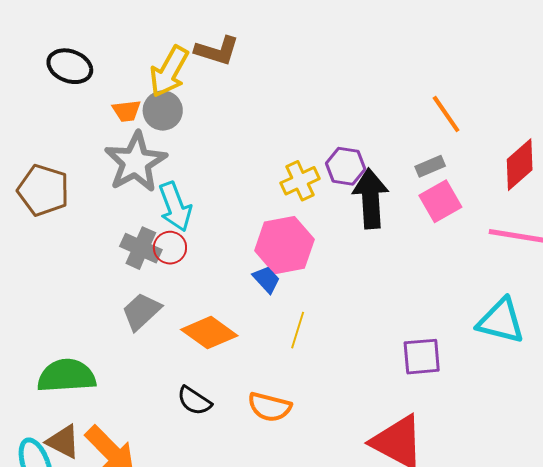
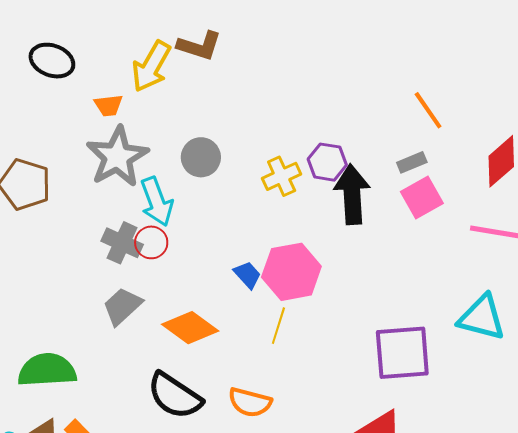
gray circle: (163, 111) -> (201, 157), moved
pink hexagon: (284, 245) -> (291, 272), moved
purple square: (422, 357) -> (402, 353), size x1.5
black semicircle: (194, 401) -> (175, 396), size x1.6

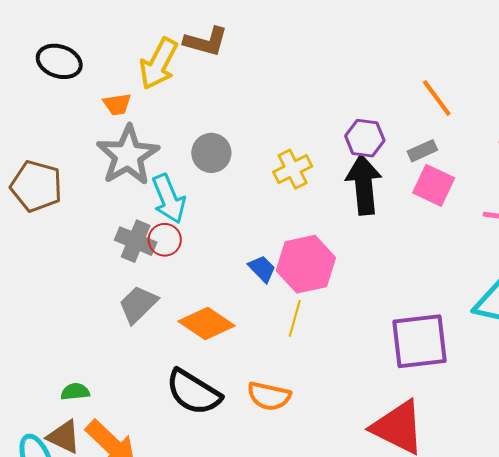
purple hexagon: (327, 162) -> (365, 138), moved
pink square: (422, 198) -> (434, 185), turned -33
green semicircle: (47, 370) -> (75, 392), moved, size x0.5

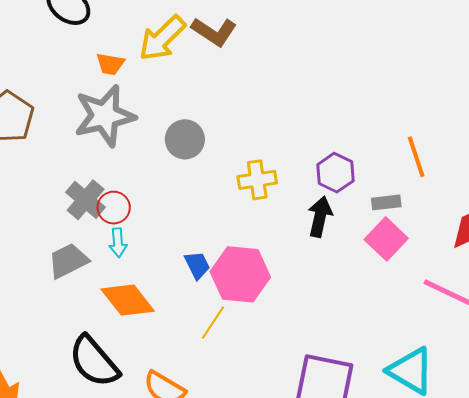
black arrow: (364, 185) -> (320, 217), size x0.7
cyan arrow: (169, 199) -> (118, 243), moved, size x0.6

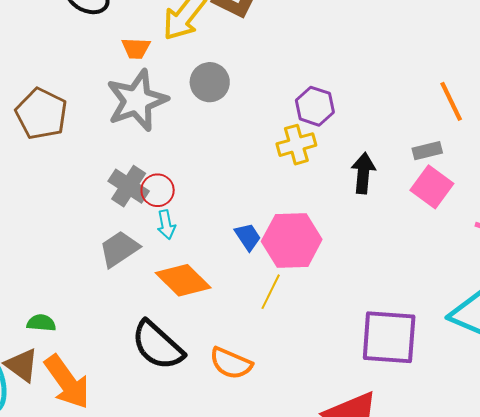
gray circle: (185, 139) -> (210, 82), moved
purple hexagon: (335, 173) -> (315, 106), moved

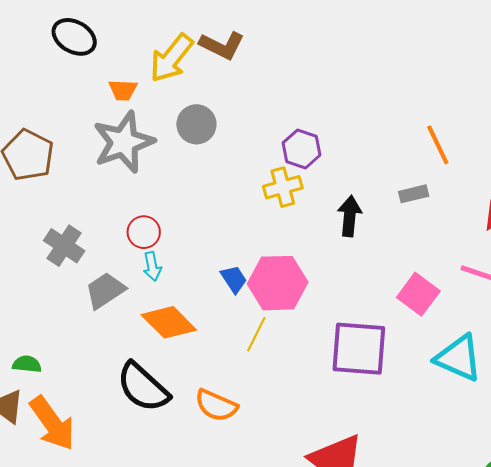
gray cross: (129, 186) -> (64, 246), moved
pink square: (432, 187) -> (418, 294), moved
purple square: (389, 337) -> (359, 349), moved

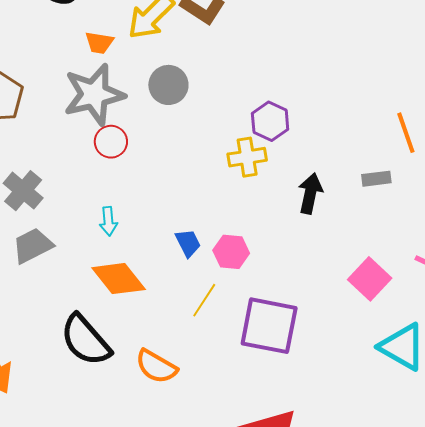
red circle: (144, 232) -> (111, 142), moved
pink hexagon: (278, 283) -> (231, 252), size x0.6
gray trapezoid: (105, 290) -> (33, 246), moved
purple square: (359, 349) -> (269, 326), moved

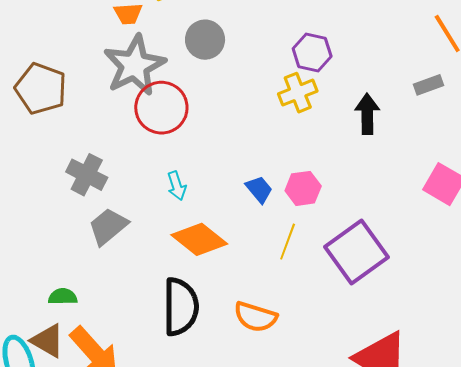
red circle: (111, 142) -> (161, 108), size x1.6
purple square: (269, 326) -> (356, 252), turned -34
black semicircle: (86, 340) -> (181, 307), turned -126

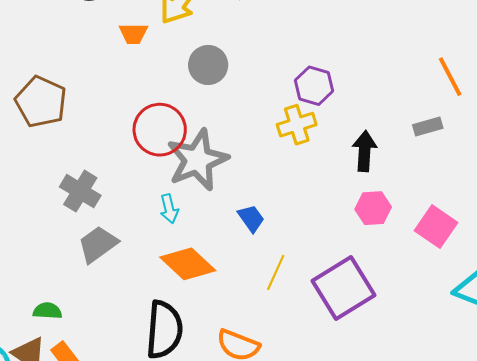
gray star: (135, 65) -> (197, 160), moved
pink hexagon: (303, 188) -> (373, 208), moved

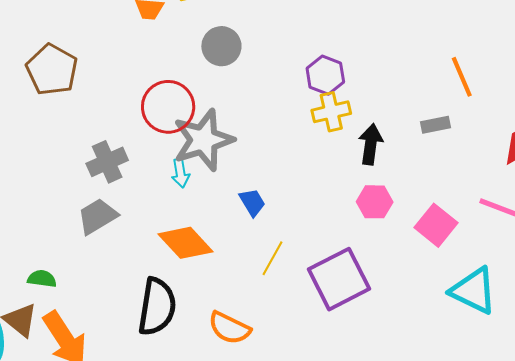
yellow cross: (297, 125) -> (331, 112), moved
gray cross: (80, 191) -> (107, 162), moved, turned 30
cyan arrow: (169, 209) -> (180, 173), moved

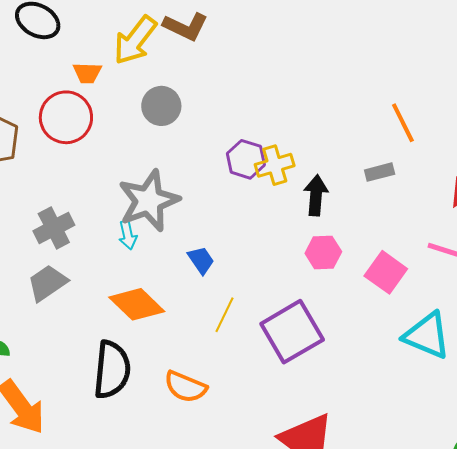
purple hexagon: (325, 75) -> (246, 159), moved
red circle: (168, 107) -> (66, 117), moved

